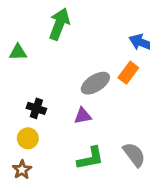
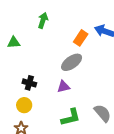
green arrow: (59, 24) -> (43, 20), size x0.7
orange rectangle: (128, 73) -> (81, 38), moved

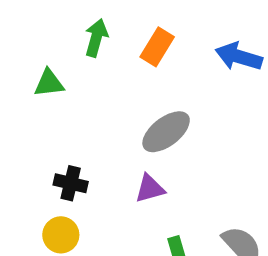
orange rectangle: (81, 38) -> (157, 47), moved
green triangle: (14, 43) -> (49, 83), moved

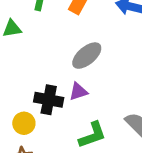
black cross: (71, 183) -> (49, 100), moved, size x1.4

